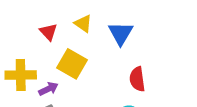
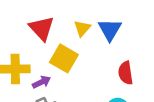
yellow triangle: (83, 24) -> (82, 28), moved, turned 36
red triangle: (48, 32) -> (42, 28), size x1.5

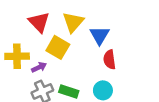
yellow triangle: (82, 28) -> (73, 22), size x1.5
blue triangle: (110, 30) -> (100, 35), moved

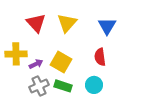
blue triangle: (100, 35) -> (107, 26), moved
yellow square: (58, 47) -> (61, 62), moved

